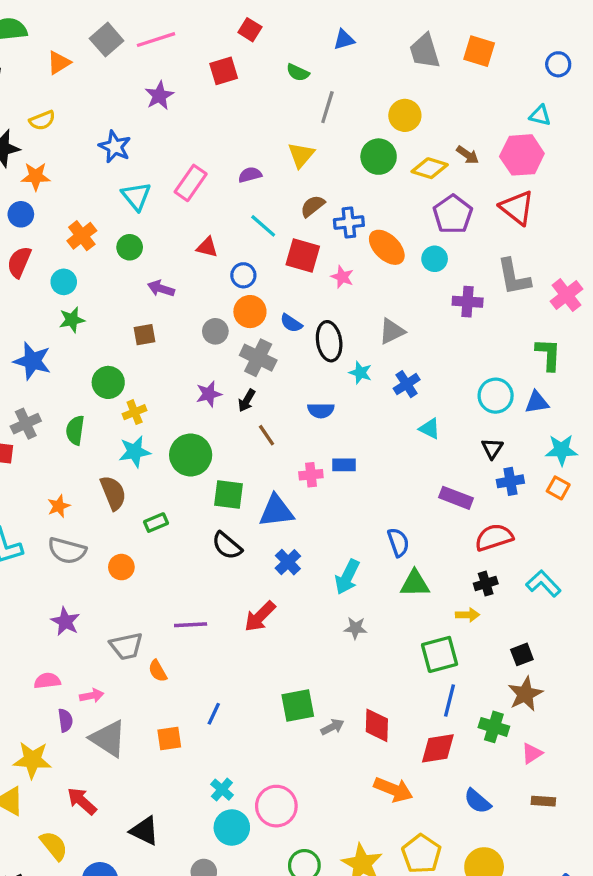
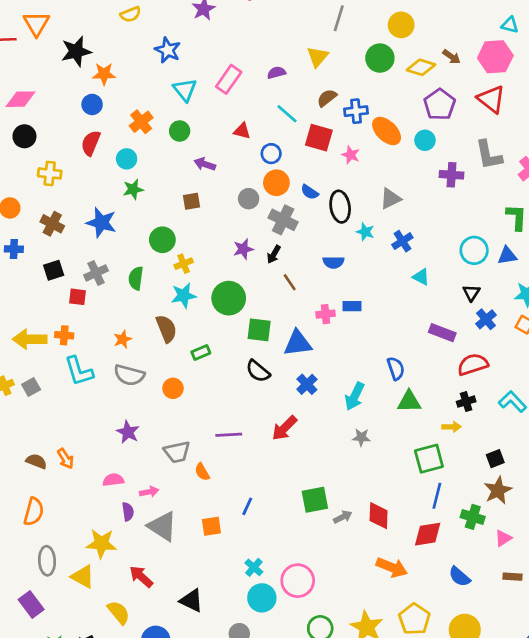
yellow semicircle: (42, 120) -> (131, 14), moved
blue cross: (510, 481) -> (486, 319), turned -30

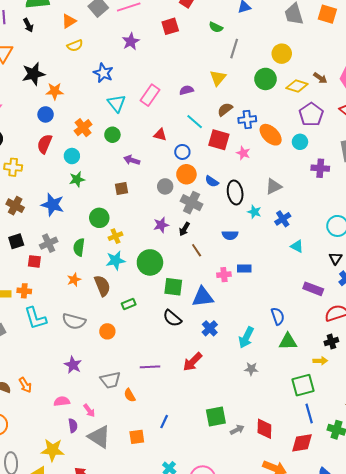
orange star: (123, 339) -> (74, 280), moved
pink arrow: (149, 492) -> (89, 410), turned 64
blue line: (437, 496) -> (309, 413), turned -30

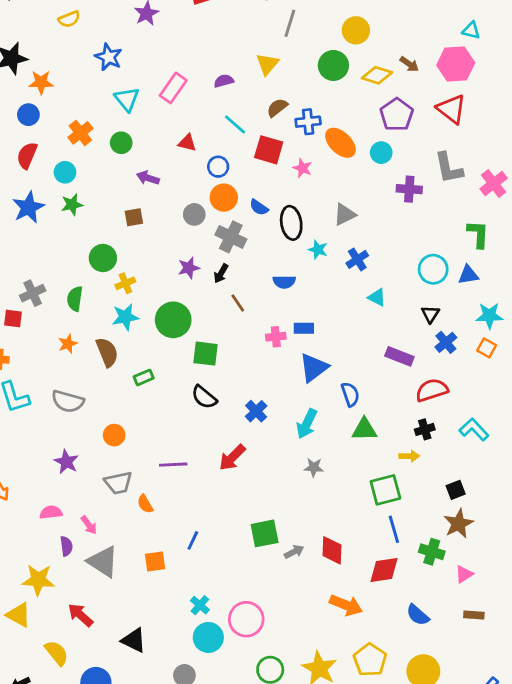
blue star: (53, 205) -> (28, 207), moved, turned 30
blue triangle: (203, 297) -> (314, 368), moved, turned -30
orange circle: (107, 331) -> (114, 435), moved

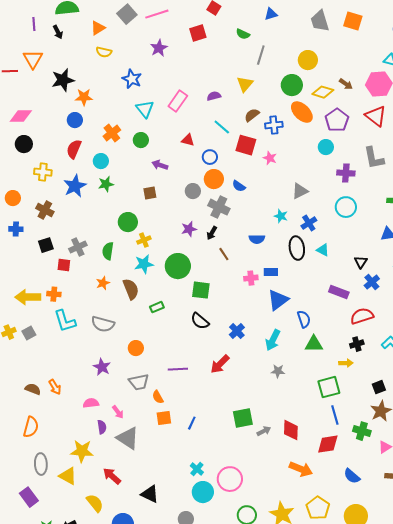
yellow semicircle: (69, 19) -> (104, 52), turned 35
orange ellipse: (340, 143) -> (302, 112), moved
black ellipse: (291, 223) -> (297, 248), moved
cyan circle: (433, 269) -> (346, 207), moved
orange square: (155, 562) -> (164, 418), moved

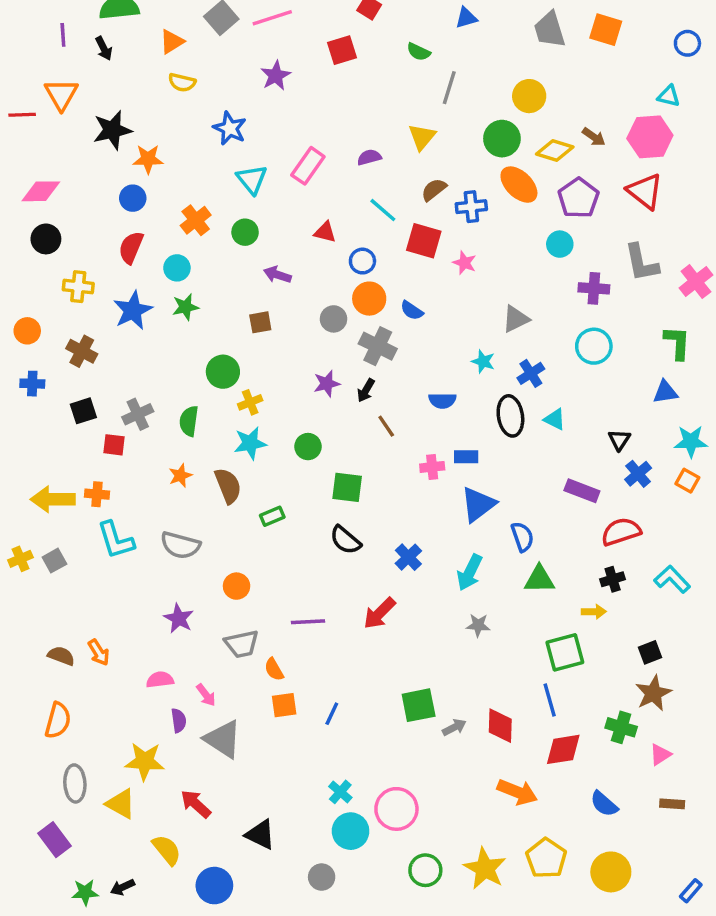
green circle: (178, 266) -> (308, 447), size x0.6
blue line: (335, 415) -> (550, 700), moved

